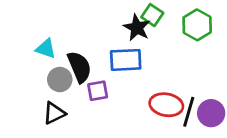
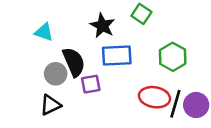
green hexagon: (197, 25) -> (173, 57), moved
black star: (137, 28) -> (102, 26), moved
cyan triangle: (46, 49) -> (44, 32), moved

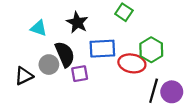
black star: (102, 26) -> (77, 22), moved
red ellipse: (154, 97) -> (132, 63), moved
black triangle: (50, 105) -> (24, 76), moved

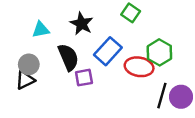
cyan triangle: (39, 28) -> (41, 30), turned -30
blue rectangle: (102, 49) -> (108, 51), turned -45
gray circle: (49, 65) -> (29, 64), moved

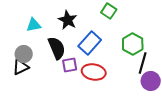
red ellipse: (139, 67) -> (94, 72), moved
black line: (162, 96) -> (143, 63), moved

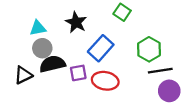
black semicircle: (57, 48) -> (52, 64), moved, turned -80
gray circle: (24, 54) -> (42, 48), moved
black line: (143, 63) -> (160, 71), turned 65

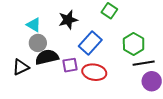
black star: (76, 22) -> (68, 20), turned 30
cyan triangle: (38, 28) -> (34, 25), turned 42

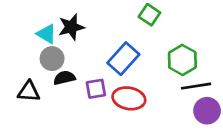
black star: (68, 20) -> (71, 27), moved
black semicircle: (47, 57) -> (64, 78), size x0.7
black triangle: (21, 67) -> (29, 92), turned 30

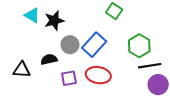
cyan triangle: (47, 34) -> (32, 15), moved
gray circle: (52, 59) -> (70, 45), moved
purple square: (96, 89) -> (69, 78), moved

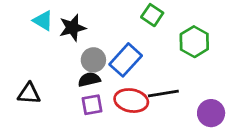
green hexagon: (139, 46) -> (194, 42), moved
black semicircle: (49, 59) -> (89, 80), moved
black line: (150, 66) -> (163, 94), moved

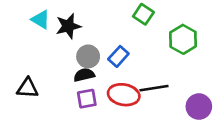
blue rectangle: (126, 60) -> (118, 56), size x0.7

